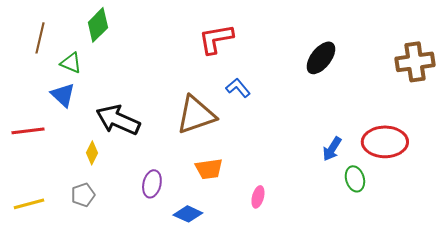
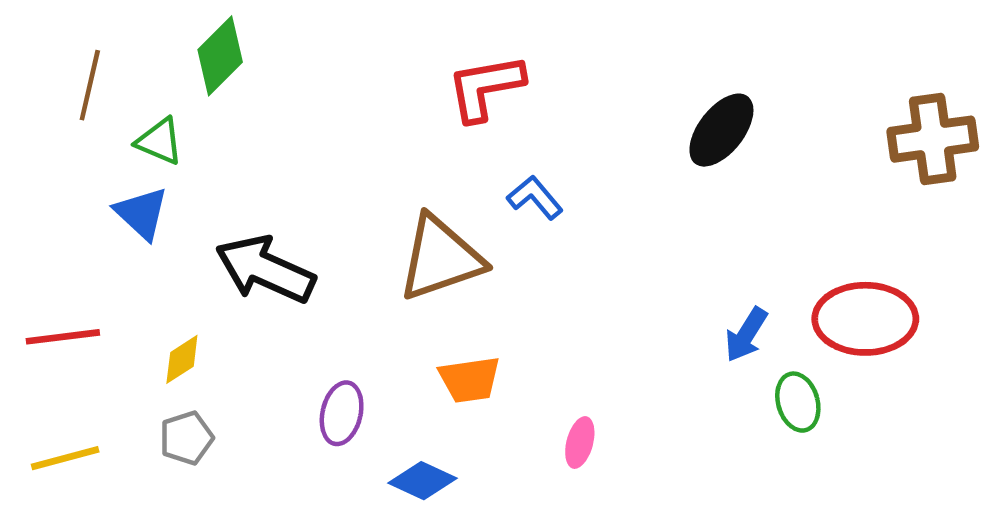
red line: (28, 131) -> (63, 337), moved
yellow diamond: (92, 153) -> (182, 359), moved, turned 30

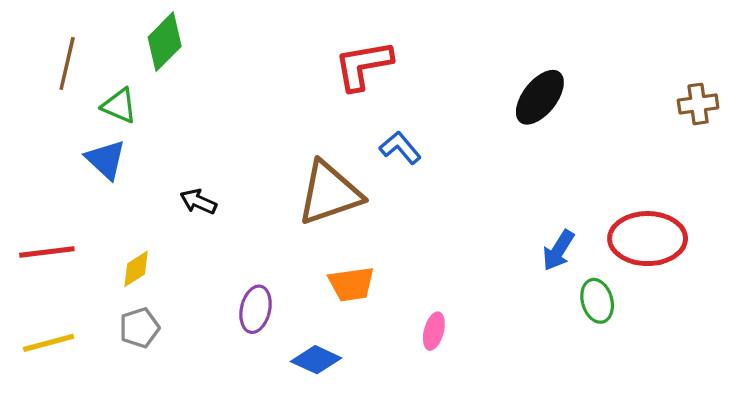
brown cross: (933, 139) -> (698, 104), size x0.6
black arrow: (265, 269) -> (198, 202), size x0.5

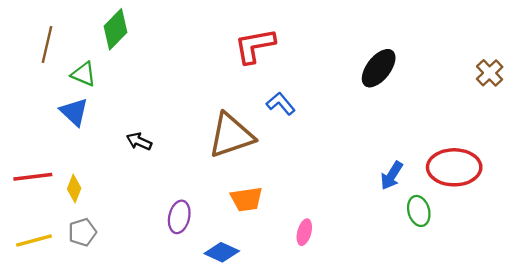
brown cross: (698, 104) -> (490, 73), turned -36
yellow diamond: (136, 269) -> (74, 189), moved, turned -36
gray pentagon: (139, 328) -> (82, 232), moved

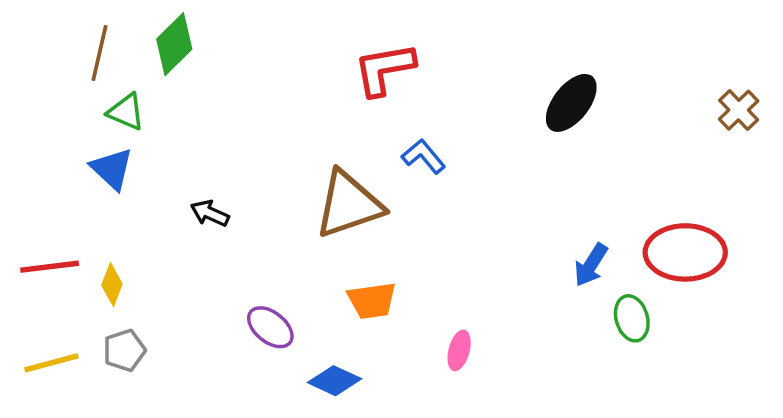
brown line: (47, 45) -> (99, 53), moved
purple ellipse: (179, 217) -> (270, 327), turned -64

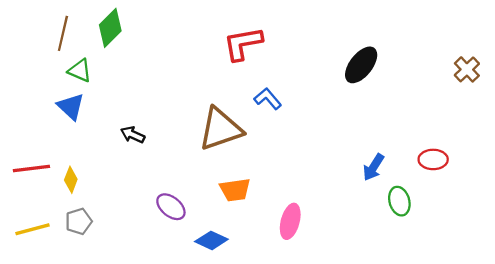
red ellipse: (685, 252) -> (433, 159), size x0.6
pink ellipse: (459, 350) -> (290, 221), size x1.4

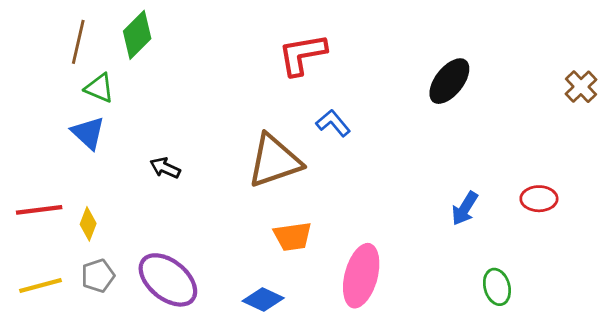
green ellipse: (399, 201) -> (497, 287), moved
purple ellipse: (171, 207) -> (168, 280), moved, size x1.6
pink ellipse: (290, 221) -> (361, 276), size x1.4

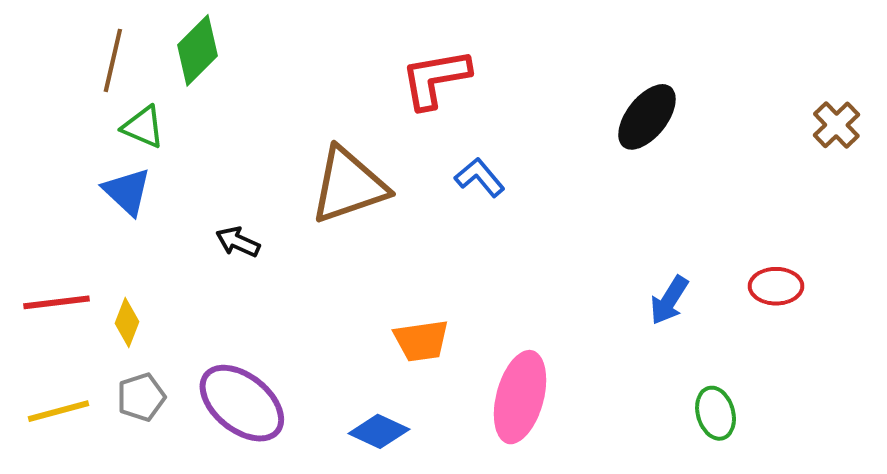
brown triangle: (274, 161) -> (349, 185), moved

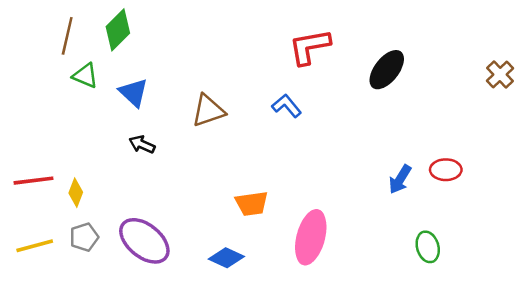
red L-shape: (435, 79) -> (310, 47), moved
brown triangle: (349, 185) -> (208, 111), size x0.7
blue triangle: (127, 191) -> (134, 93), moved
red ellipse: (776, 286) -> (446, 170), moved

